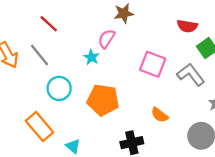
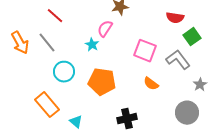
orange semicircle: (160, 115) -> (151, 84), moved

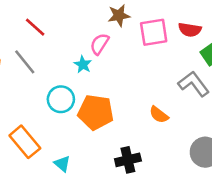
pink square: (145, 51) -> (154, 32), moved, turned -30
cyan circle: (64, 72) -> (61, 99), moved

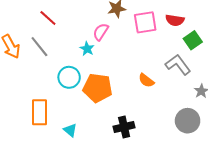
orange semicircle: (159, 115) -> (146, 80), moved
orange rectangle: (25, 142) -> (39, 112), turned 40

